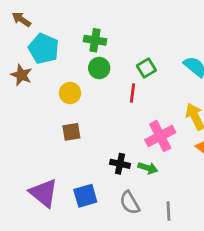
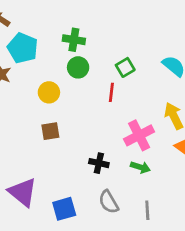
green arrow: (148, 168) -> (140, 167), moved
blue square: (85, 196) -> (64, 209), moved

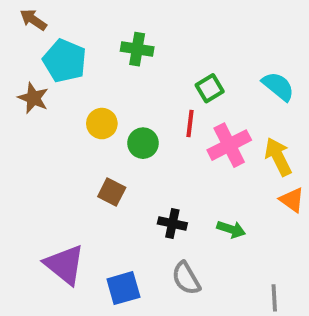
green circle: (78, 67) -> (143, 143), moved
brown square: (50, 131) -> (112, 192), moved, turned 36
pink cross: (139, 135) -> (229, 145), moved
gray line: (147, 210) -> (274, 298), moved

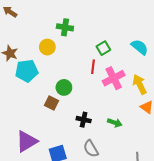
cyan pentagon: (65, 61) -> (27, 71), moved, turned -30
yellow circle: (102, 124) -> (47, 47), moved
green circle: (143, 143) -> (64, 87), moved
purple triangle: (65, 265) -> (27, 141), turned 50

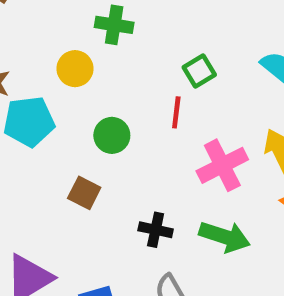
pink cross: (114, 78) -> (222, 165), moved
green circle: (64, 87) -> (112, 135), moved
green arrow: (115, 123) -> (225, 237), size x1.5

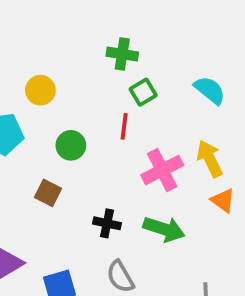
green cross: (114, 25) -> (122, 54), moved

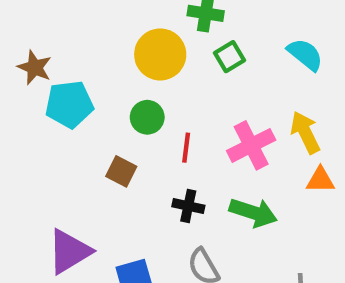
yellow circle: (40, 90) -> (160, 54), moved, size x1.5
red line: (124, 126) -> (186, 148), moved
orange triangle: (223, 201) -> (320, 180), turned -36

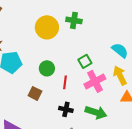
yellow circle: (160, 54) -> (47, 27), moved
cyan semicircle: (305, 54) -> (120, 50), moved
green square: (229, 57) -> (85, 61), moved

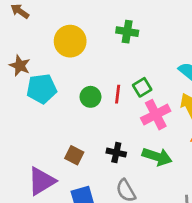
yellow circle: (47, 27) -> (70, 41), moved
red line: (65, 82) -> (118, 94), moved
brown square: (35, 93) -> (74, 155), moved

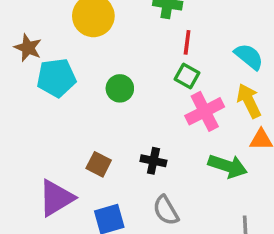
green square: (142, 87) -> (187, 76), turned -30
red line: (118, 94) -> (187, 42), moved
green arrow: (157, 157) -> (228, 166), moved

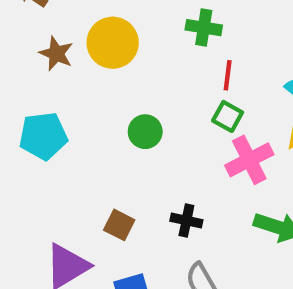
brown star: (28, 48) -> (56, 54), moved
cyan pentagon: (56, 78) -> (43, 136), moved

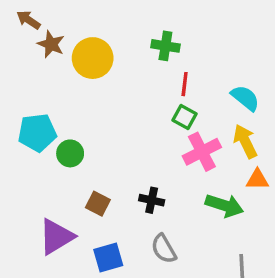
brown star: (56, 54) -> (51, 44), moved
green circle: (145, 132) -> (70, 153), moved

